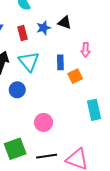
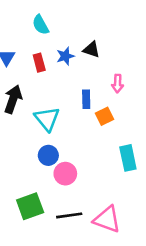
cyan triangle: (29, 61) -> (47, 119), moved
blue circle: (17, 90) -> (48, 155), moved

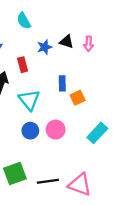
red rectangle: (39, 63) -> (23, 65), moved
pink arrow: (118, 84) -> (89, 44), moved
cyan rectangle: (128, 158) -> (97, 133), turned 55
pink circle: (65, 174) -> (56, 130), moved

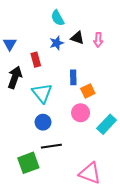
cyan semicircle: (24, 21) -> (58, 18), moved
pink circle: (56, 130) -> (81, 113), moved
black line: (48, 181) -> (51, 146), moved

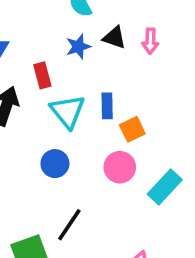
cyan triangle: (42, 93) -> (68, 111), moved
blue circle: (43, 122) -> (55, 164), moved
black line: (51, 146) -> (69, 225), turned -48

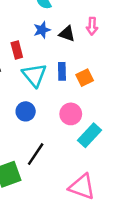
black triangle: (114, 38) -> (67, 34), moved
orange square: (132, 129) -> (85, 78), moved
cyan rectangle: (165, 187) -> (90, 135), moved

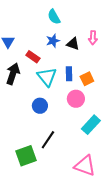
red rectangle: (17, 50) -> (33, 57), turned -40
pink circle: (71, 114) -> (76, 99), moved

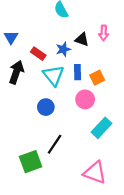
blue star: (53, 41) -> (63, 49), moved

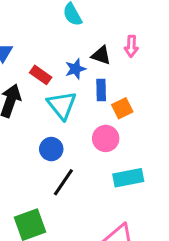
blue rectangle: (77, 72) -> (101, 90), moved
cyan rectangle: (101, 128) -> (128, 178), turned 36
black line: (55, 144) -> (63, 182), moved

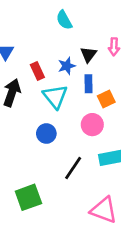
black triangle: (101, 55) -> (88, 54), turned 48
red rectangle: (41, 75) -> (37, 71), turned 30
black line: (63, 182) -> (73, 168), moved

